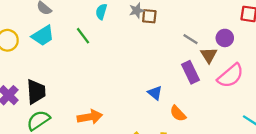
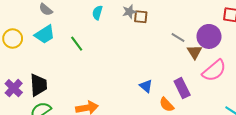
green line: (83, 36) -> (77, 44), moved
purple circle: (225, 38) -> (209, 36), size x1.5
purple rectangle: (190, 72) -> (182, 88), moved

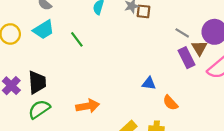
blue triangle: (146, 86) -> (149, 83), turned -32
purple rectangle: (182, 88) -> (186, 58), moved

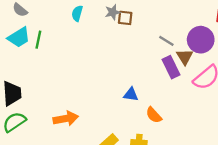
green line: (77, 39) -> (38, 40), moved, turned 49

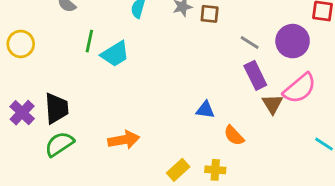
brown square: (125, 18) -> (210, 14), moved
cyan trapezoid: (19, 37) -> (115, 54), moved
brown triangle: (185, 57) -> (273, 104), moved

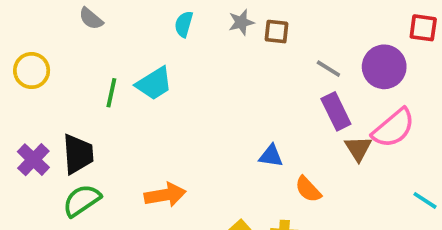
green line: (89, 41) -> (111, 93), moved

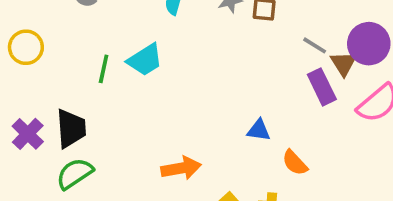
brown triangle: (358, 148) -> (344, 63), moved
orange arrow: (165, 195) -> (181, 168), moved

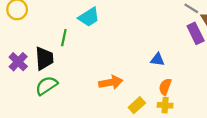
green line: (104, 69) -> (64, 38), moved
orange semicircle: (295, 163) -> (165, 87), moved, turned 63

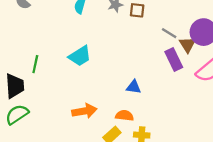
cyan trapezoid: (89, 17) -> (80, 56), moved
orange semicircle: (165, 87) -> (125, 116), moved, turned 77

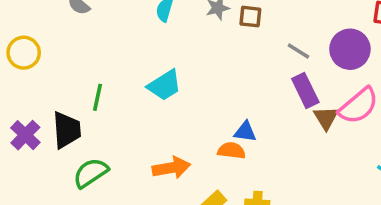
brown triangle: (187, 45) -> (326, 118), moved
green semicircle: (17, 114) -> (91, 173), moved
orange semicircle: (125, 116) -> (231, 151), moved

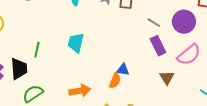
cyan trapezoid: (164, 85) -> (76, 43), turned 135
brown triangle: (326, 118) -> (167, 78), moved
orange semicircle: (231, 151) -> (115, 81), turned 105

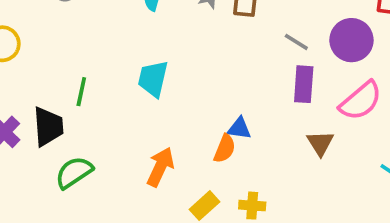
purple rectangle: (158, 46) -> (304, 84), turned 30
orange arrow: (80, 91) -> (160, 167), turned -55

